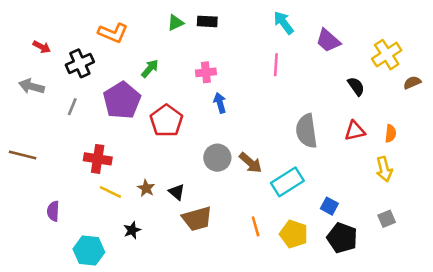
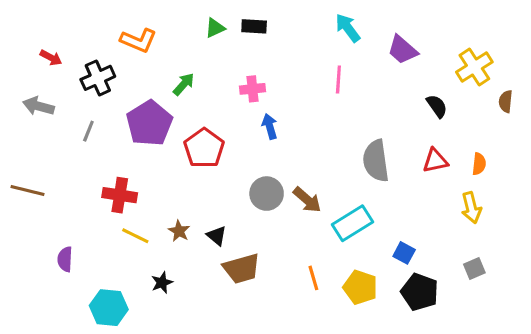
brown semicircle: (412, 83) -> (506, 101), turned -60

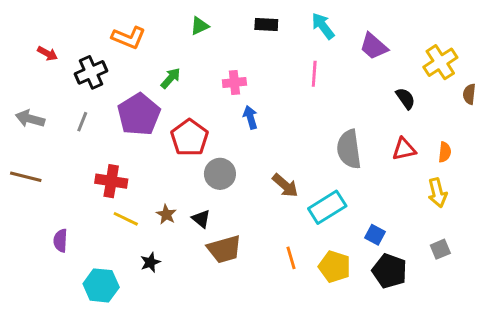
black rectangle: (254, 26) -> (266, 25), moved
gray arrow: (38, 106) -> (30, 119), moved
gray circle: (267, 194) -> (220, 174), moved

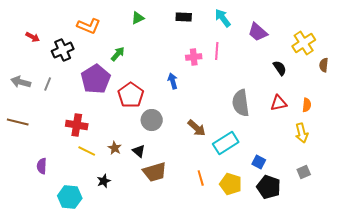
pink cross: (234, 83) -> (194, 57), moved
gray line: (82, 122) -> (48, 84), moved

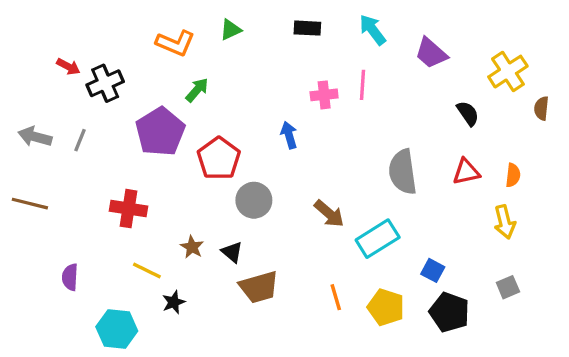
orange L-shape: (89, 26) -> (175, 43), moved
red arrow: (33, 37) -> (68, 67), moved
yellow line: (87, 151) -> (147, 270), moved

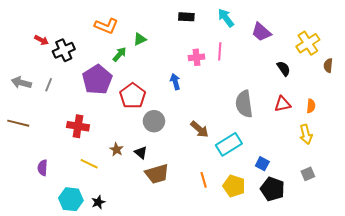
green triangle: (230, 30) -> (140, 39), moved
black star: (174, 302) -> (98, 202), moved

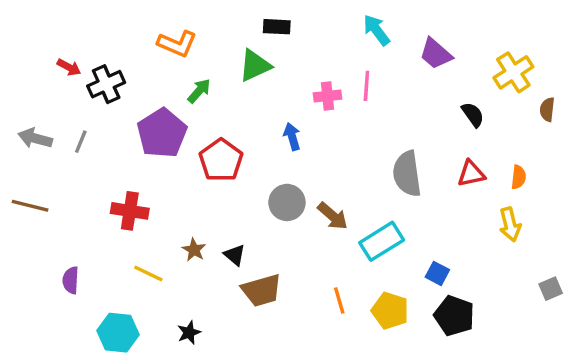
black rectangle: (186, 17) -> (277, 27), moved
green triangle: (140, 39) -> (255, 66), moved, size x1.5
gray circle: (154, 121) -> (287, 202), moved
gray square: (308, 174) -> (551, 289), moved
black star: (98, 202) -> (189, 333), moved

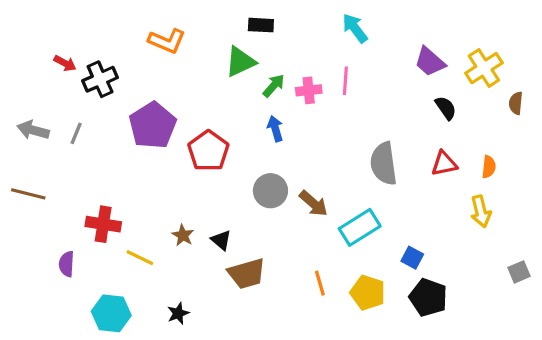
purple trapezoid: (436, 54) -> (430, 62), moved
green arrow: (199, 91) -> (274, 86), moved
red cross: (130, 211) -> (103, 224), moved

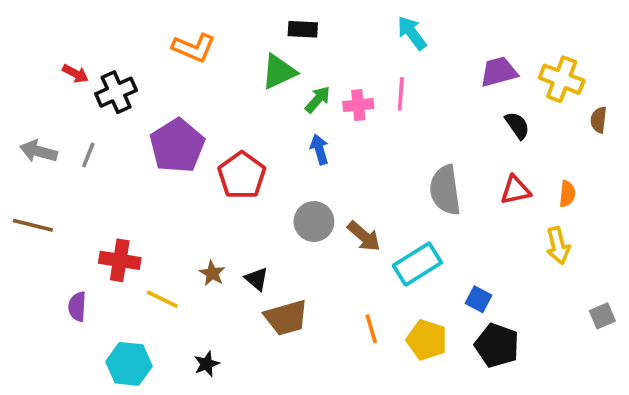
purple trapezoid: (430, 62) -> (499, 72), turned 124
yellow cross: (484, 68) -> (562, 79), turned -36

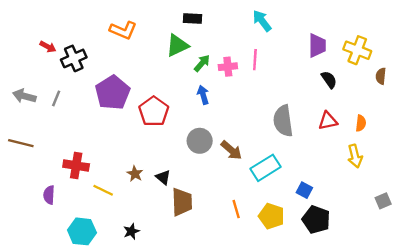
purple trapezoid: (499, 72) -> (317, 45), turned 105
brown trapezoid: (286, 318) -> (182, 202), turned -76

